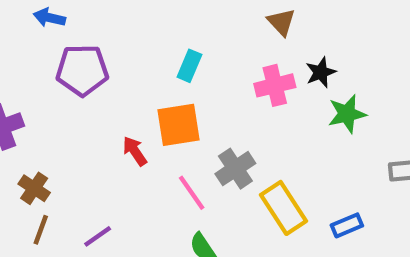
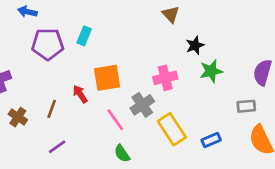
cyan rectangle: (189, 66) -> (84, 36), moved
pink cross: (275, 85) -> (165, 78), moved
brown line: (41, 230) -> (52, 109), moved

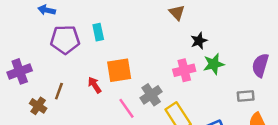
cyan rectangle: (84, 36) -> (98, 32), turned -35
pink cross: (165, 78) -> (184, 70), moved
brown line: (52, 109) -> (59, 91), moved

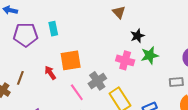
pink cross: (184, 70) -> (125, 60), turned 30

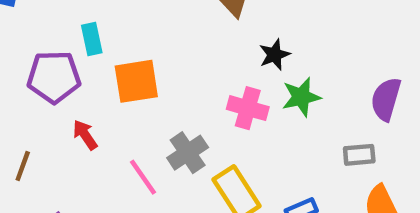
purple pentagon: (26, 35) -> (54, 77), moved
orange square: (71, 60) -> (136, 81), moved
brown line: (20, 78) -> (23, 166), moved

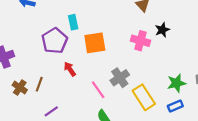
purple pentagon: (54, 77) -> (55, 41), turned -30
green star: (301, 97) -> (176, 83), moved
pink cross: (248, 108) -> (141, 41), moved

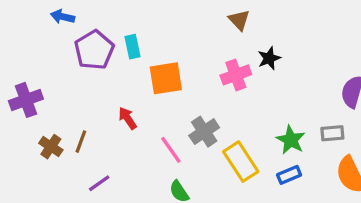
purple pentagon: (55, 41) -> (94, 50), moved
pink cross: (141, 41) -> (236, 75), turned -36
green star: (176, 83) -> (291, 140), turned -30

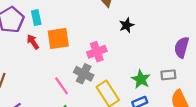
pink cross: (236, 75) -> (97, 52), moved
red arrow: (128, 118) -> (33, 42), moved
gray cross: (204, 132) -> (84, 74), turned -30

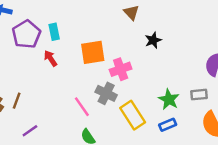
orange square: (58, 38) -> (93, 52), moved

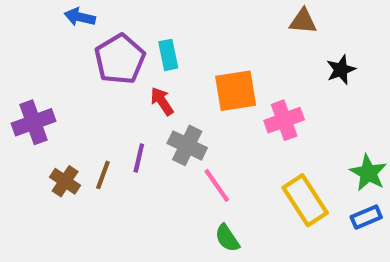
brown triangle: (131, 12) -> (303, 21), turned -42
gray cross: (106, 93) -> (187, 145), moved
purple line: (30, 131) -> (139, 158), moved, turned -42

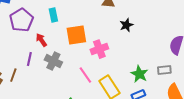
cyan rectangle: (168, 55) -> (53, 15), moved
purple line: (139, 158) -> (29, 59), moved
pink line: (217, 185) -> (85, 75), moved

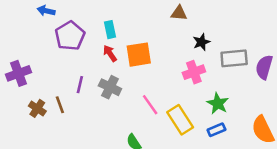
red arrow: (41, 40) -> (110, 53), moved
pink cross: (99, 49) -> (194, 72), moved
gray rectangle: (164, 70) -> (234, 58), moved, size x1.5
brown line: (13, 75) -> (60, 105), turned -40

